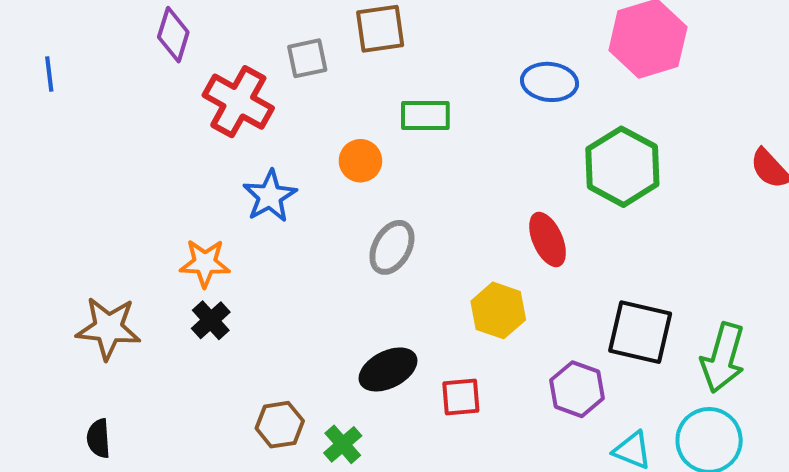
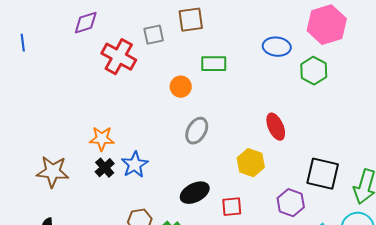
purple diamond: (173, 35) -> (86, 23), turned 56
green hexagon: (622, 167) -> (314, 71), moved, size x0.7
blue star: (270, 196) -> (135, 165), moved

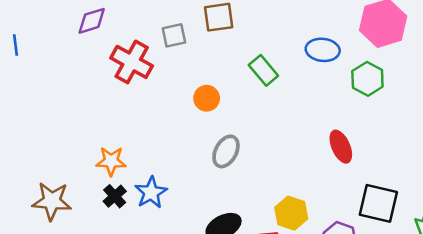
green rectangle: (214, 64) -> (263, 70), moved, turned 50
red ellipse: (276, 127) -> (341, 147), moved
yellow hexagon: (251, 163) -> (291, 213), moved

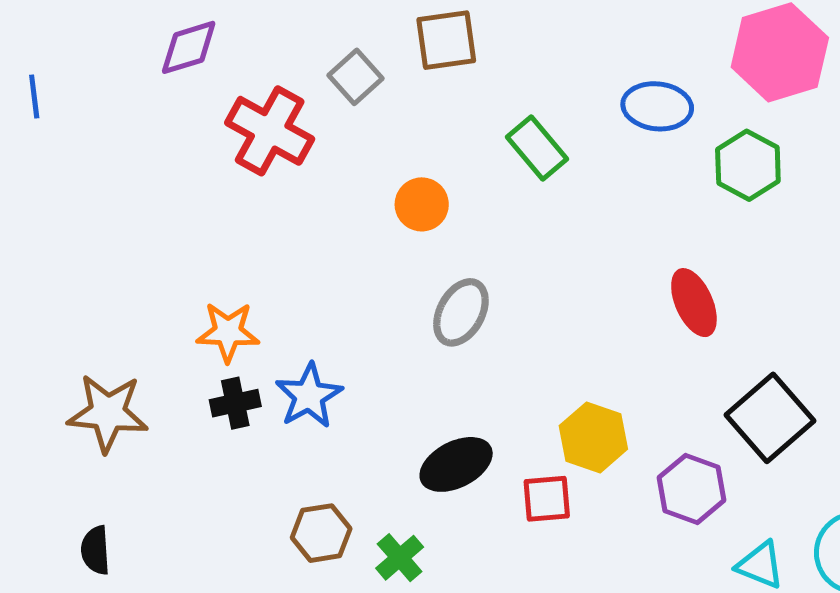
gray square: (174, 35) -> (355, 77), turned -30
black cross: (115, 196) -> (235, 403), turned 30
black square: (378, 203) -> (770, 418), turned 36

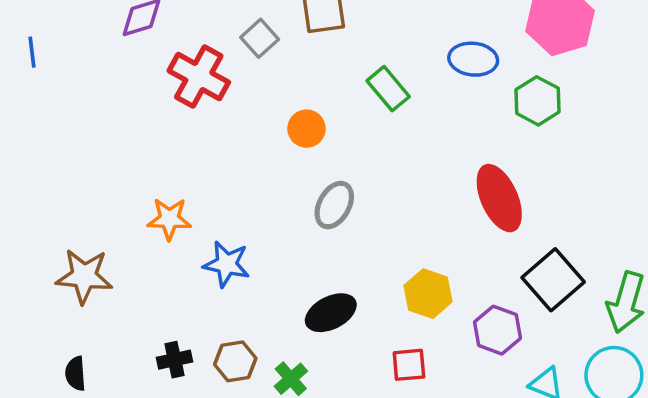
red ellipse: (694, 303) -> (499, 198), size x1.4
blue star: (309, 396) -> (227, 264), turned -30
black cross: (235, 403) -> (174, 360), moved
red square: (547, 499) -> (409, 365), moved

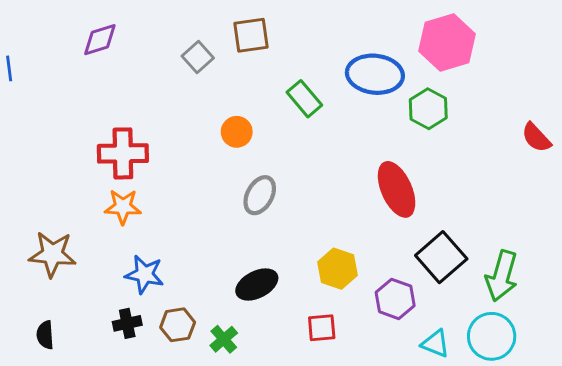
blue ellipse: (473, 59) -> (375, 74), size x1.4
red cross: (199, 77) -> (123, 153), moved, turned -30
blue star: (227, 264) -> (144, 274), moved

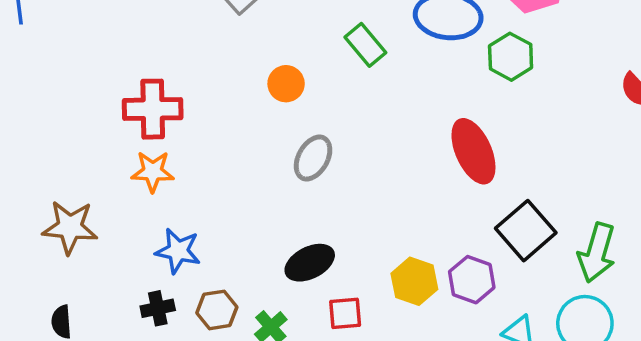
yellow hexagon: (337, 269) -> (414, 281), moved
red square: (322, 328) -> (345, 313), moved

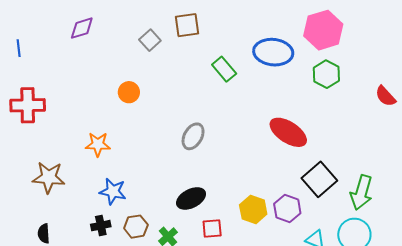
green hexagon: (511, 57) -> (326, 74), moved
orange circle: (286, 84) -> (129, 92), moved
red cross: (153, 109) -> (28, 105), moved
red ellipse: (473, 151) -> (288, 132), turned -33

